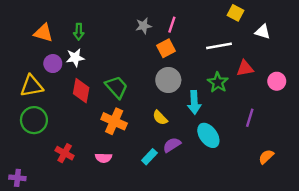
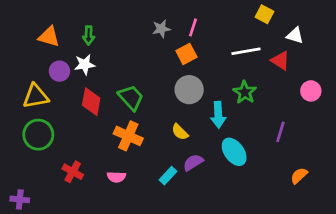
red triangle: (245, 68) -> (280, 61), moved, turned 42

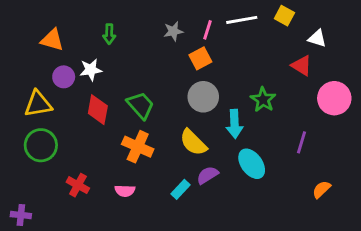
green arrow: (89, 35) -> (109, 34), moved
white line: (246, 51) -> (242, 20), moved
pink circle: (311, 91) -> (334, 98), size x1.5
yellow semicircle: (180, 132) -> (193, 142), size x1.5

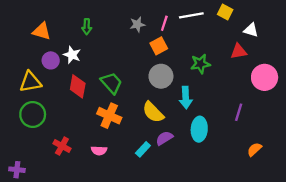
red triangle: (302, 65) -> (239, 51), turned -42
white star: (91, 70) -> (72, 55), turned 30
green star: (263, 100) -> (200, 64), moved, turned 30
cyan ellipse: (252, 164) -> (199, 129), turned 40

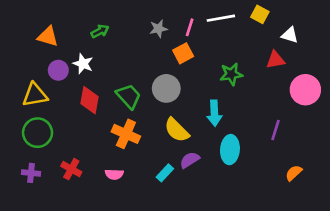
green arrow: (87, 27) -> (100, 31), turned -119
gray circle: (161, 76) -> (166, 88), moved
purple cross: (17, 170) -> (31, 173), moved

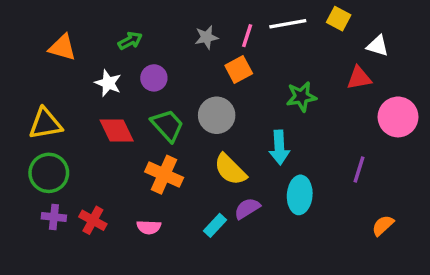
purple circle: (58, 70) -> (154, 78), moved
red diamond: (90, 100) -> (117, 130), turned -36
purple cross: (31, 173) -> (54, 217), moved

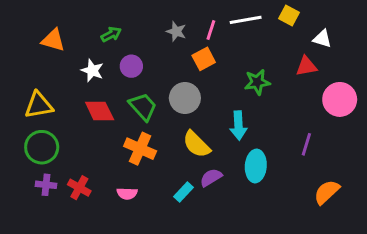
gray star: (206, 37) -> (176, 31), turned 30
orange semicircle: (383, 225) -> (327, 192), size x1.4

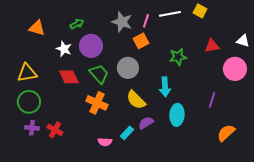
gray star: (176, 31) -> (122, 22), size x1.5
white triangle: (322, 39) -> (243, 41), moved
purple circle: (131, 66) -> (91, 46), size x1.5
pink semicircle: (127, 193) -> (105, 142), moved

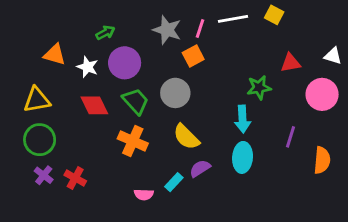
orange triangle: (37, 28) -> (55, 55), moved
green star: (178, 57) -> (259, 88), moved
cyan arrow: (165, 87) -> (243, 119), moved
purple cross: (32, 128) -> (44, 175), turned 32
orange semicircle: (226, 133) -> (322, 160), moved, turned 138

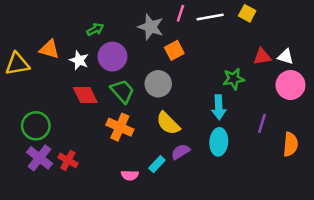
pink line: (200, 29) -> (180, 13), moved
white triangle: (333, 56) -> (286, 57), moved
yellow triangle: (37, 100) -> (17, 64), moved
purple cross: (44, 175) -> (40, 158), size x1.5

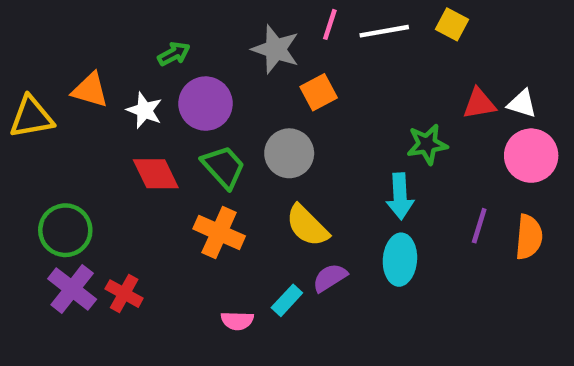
orange semicircle: (290, 144) -> (529, 237), moved

